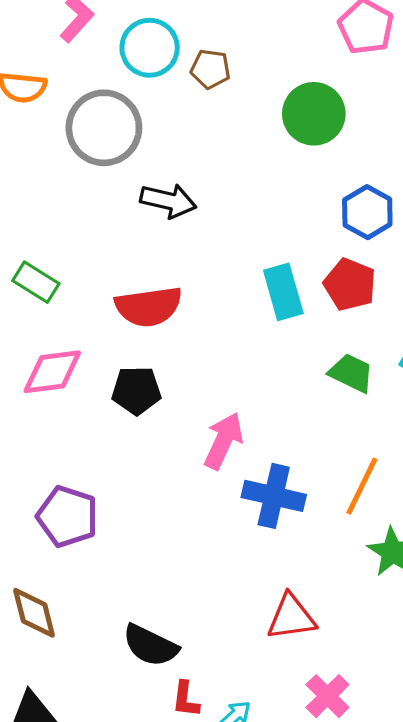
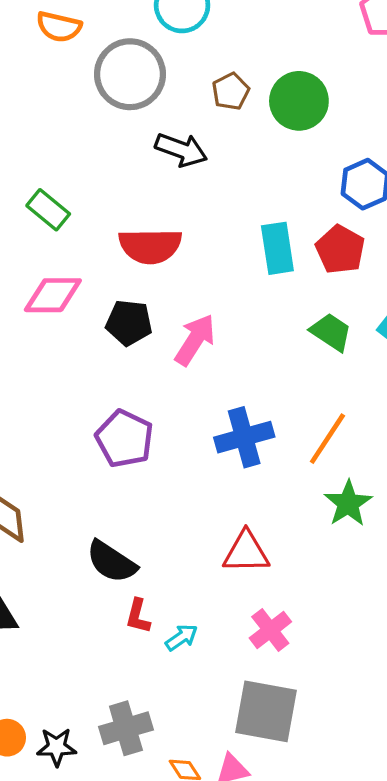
brown pentagon: (210, 69) -> (231, 91), moved, turned 30
green circle: (314, 114) -> (299, 101), moved
pink arrow: (223, 441) -> (195, 340), moved
blue cross: (274, 496) -> (244, 437), turned -36
purple pentagon: (67, 516) -> (124, 439), moved

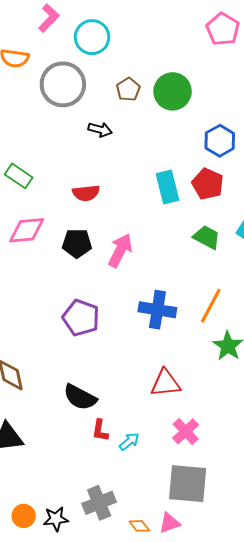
black arrow: (181, 150) -> (100, 130), size x0.7
red semicircle: (150, 246) -> (86, 193), size x0.7
blue cross: (244, 437) -> (157, 310), turned 30

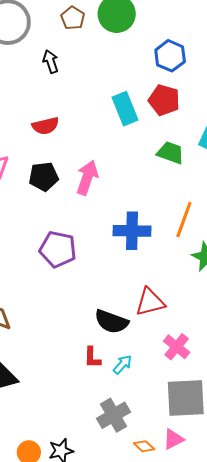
black arrow: (100, 130) -> (51, 62), turned -115
black semicircle: (80, 397) -> (111, 322), moved
gray cross: (99, 503) -> (113, 415), moved

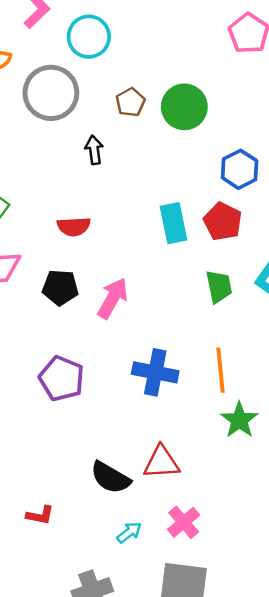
green trapezoid: (171, 153) -> (219, 286), turned 48
orange line: (184, 219) -> (220, 370), turned -36
red L-shape: (92, 358) -> (40, 515), moved, turned -90
cyan arrow: (123, 364) -> (129, 532), moved

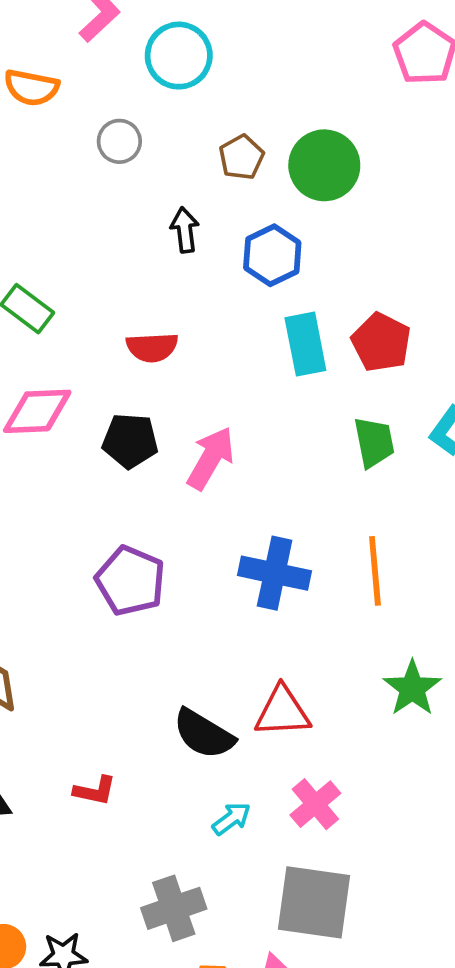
gray circle: (51, 93) -> (119, 141), size x0.5
blue hexagon: (240, 169) -> (272, 255), moved
green star: (239, 420) -> (412, 688), moved

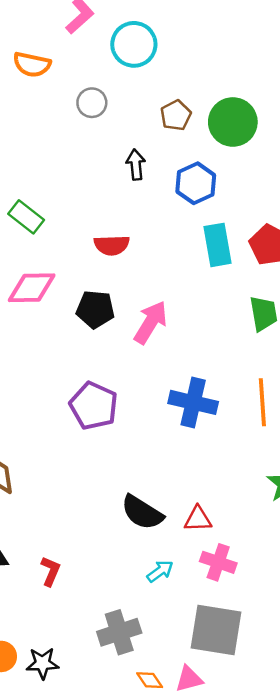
red triangle: (282, 712) -> (198, 519), moved, size x0.7
red L-shape: (95, 791) -> (50, 571), moved, turned -80
pink cross: (315, 804) -> (218, 562), turned -32

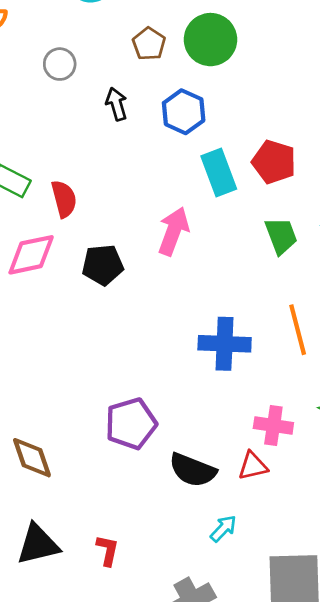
gray circle: (92, 103) -> (60, 64), moved
red semicircle: (112, 245) -> (64, 199), moved, turned -92
pink arrow: (151, 322) -> (173, 231), moved
purple pentagon: (94, 406) -> (131, 424), moved, turned -30
pink cross: (218, 562) -> (273, 425), moved

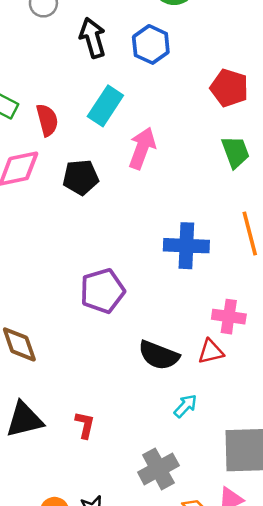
black arrow: (116, 104) -> (93, 38), size x1.4
cyan rectangle: (219, 172) -> (105, 106), moved, turned 54
purple pentagon: (131, 424) -> (102, 291), moved

